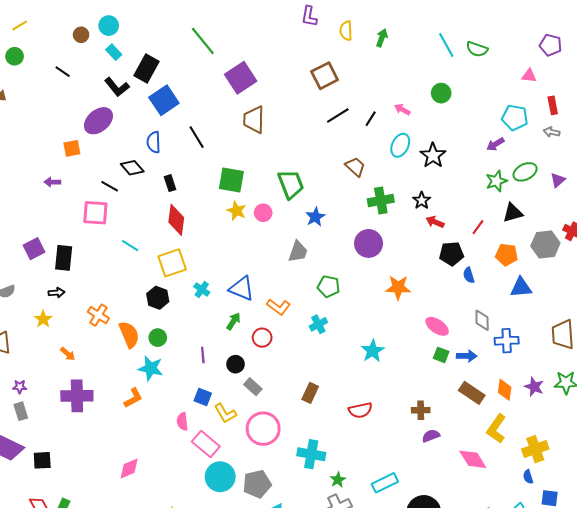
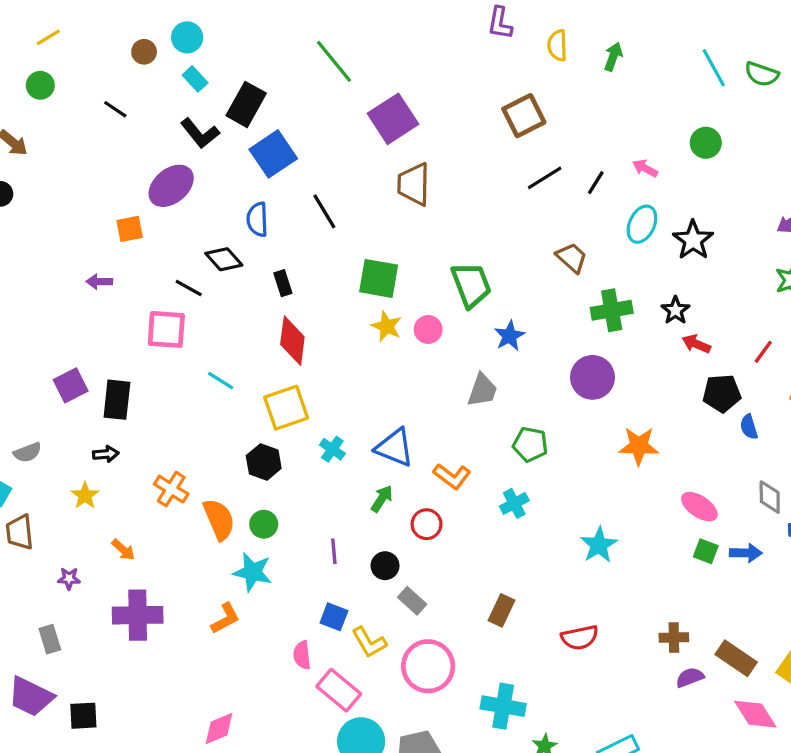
purple star: (20, 387) -> (69, 578), moved
brown rectangle: (472, 393) -> (736, 658), moved

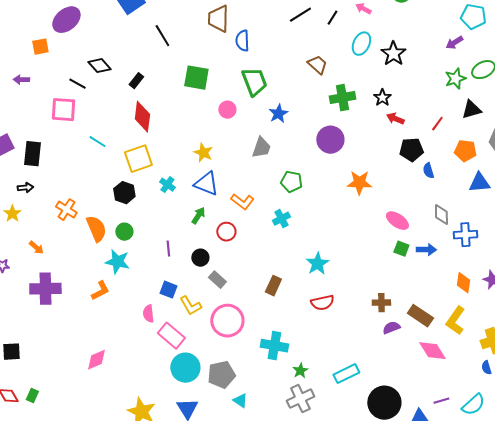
blue semicircle: (257, 219) -> (242, 41), moved
black rectangle: (283, 283) -> (136, 81), turned 56
yellow star: (387, 326) -> (203, 153), moved
cyan star: (599, 545) -> (317, 264), moved

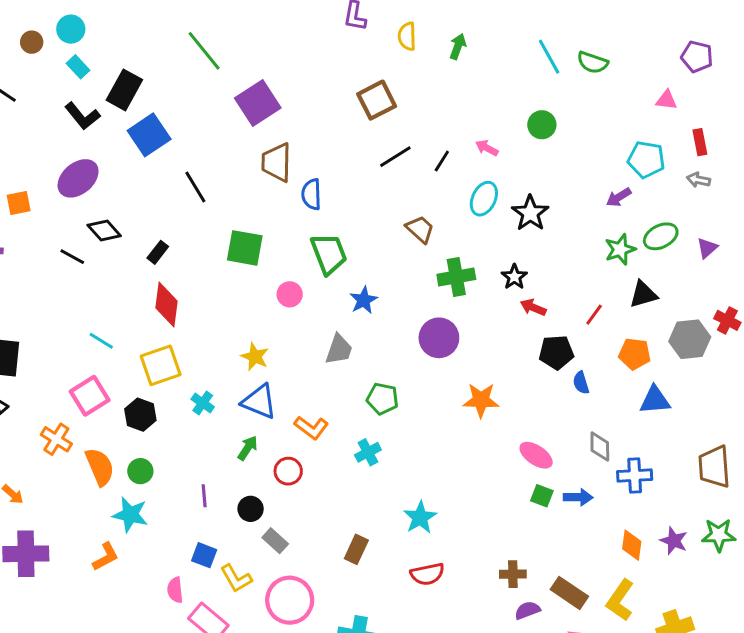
purple ellipse: (66, 20) -> (78, 178), moved
pink square: (63, 110) -> (90, 396), moved, turned -36

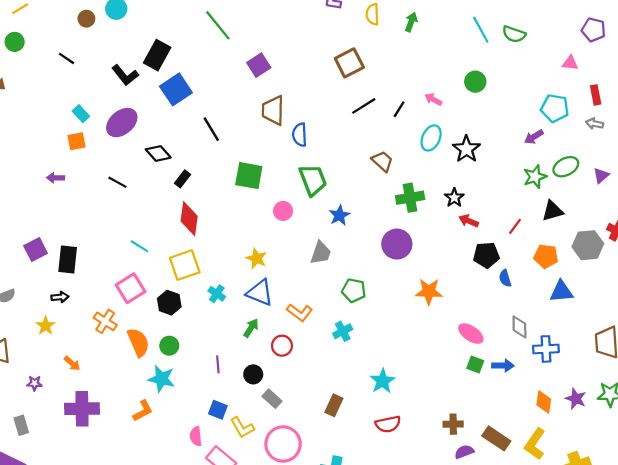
cyan rectangle: (78, 67) -> (81, 114), moved
purple square: (258, 103) -> (259, 65), size x0.7
black diamond: (104, 231) -> (158, 153), moved

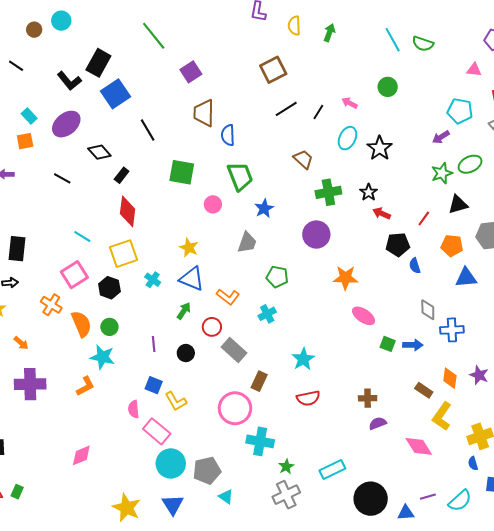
pink ellipse: (471, 334) -> (364, 316), moved
gray rectangle: (272, 399) -> (234, 350), moved, size x1.4
brown rectangle: (496, 438) -> (424, 390), moved, size x0.7
pink circle: (283, 444) -> (235, 408), moved

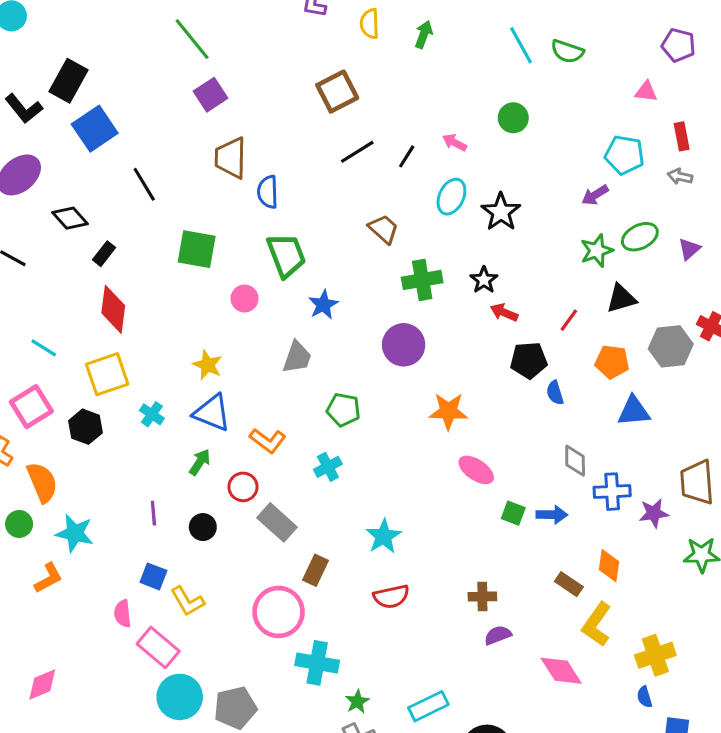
green line: (154, 36) -> (192, 39), moved
green circle: (109, 327) -> (19, 524), moved
purple star: (479, 375) -> (654, 513), moved, turned -30

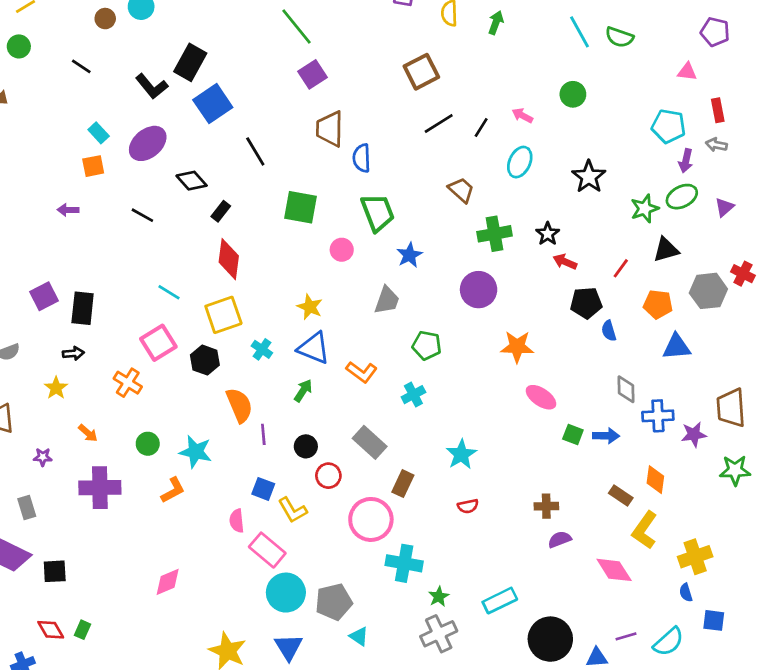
purple arrow: (595, 195) -> (686, 161), moved, turned -45
black star: (501, 212) -> (589, 177), moved
orange semicircle: (42, 482) -> (239, 405), moved
red circle: (243, 487) -> (328, 476), moved
red semicircle: (391, 597) -> (468, 506), size x0.7

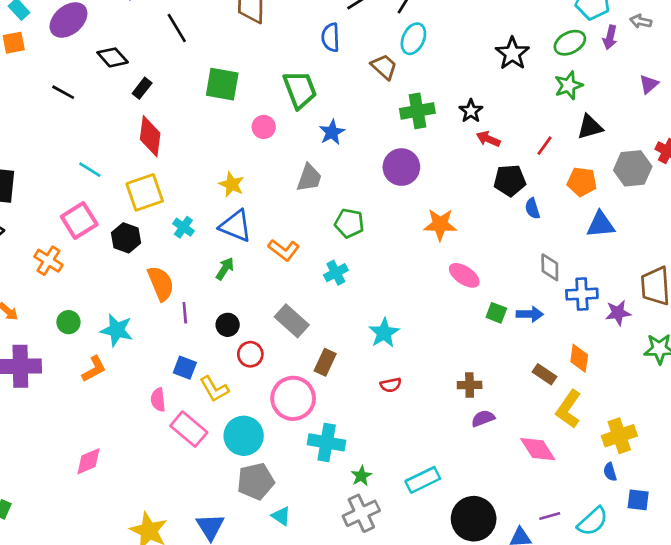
blue semicircle: (362, 158) -> (331, 37), moved
cyan ellipse: (520, 162) -> (413, 39), moved
green ellipse: (682, 197) -> (570, 43), moved
cyan circle: (286, 593) -> (244, 436), moved

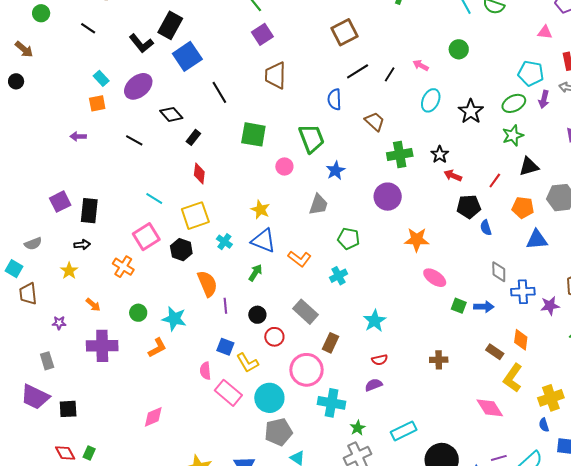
cyan ellipse: (413, 39) -> (431, 100), moved
red diamond: (150, 136) -> (199, 174), size x0.7
purple semicircle: (483, 418) -> (374, 385), moved

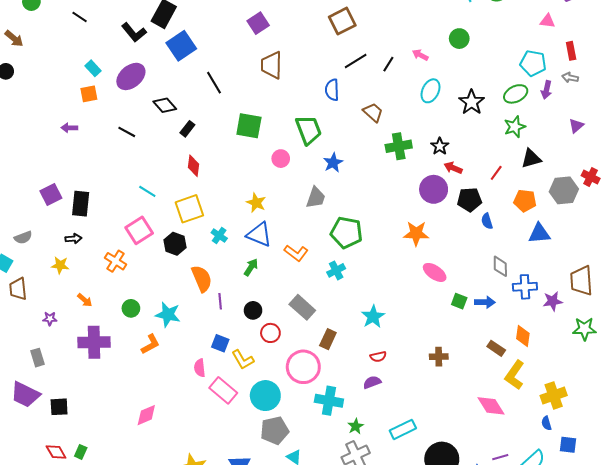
purple circle: (388, 197) -> (434, 189), moved
green pentagon: (349, 239) -> (346, 232), size x1.4
yellow star: (69, 271) -> (60, 265), turned -30

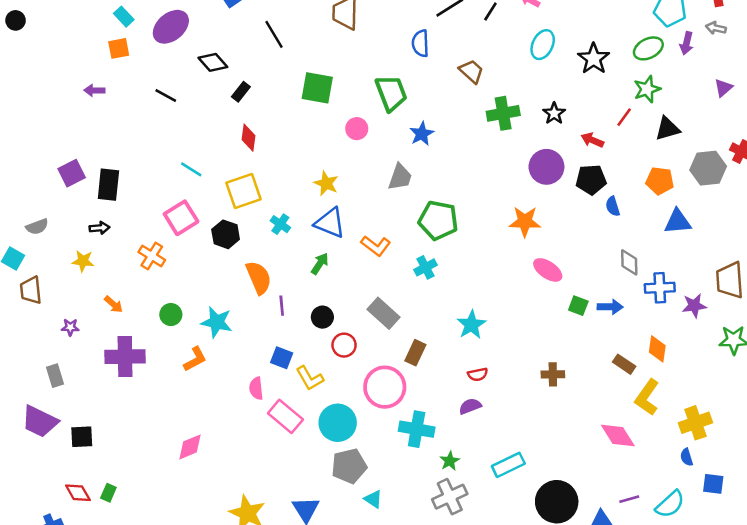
red arrow: (453, 168) -> (592, 140), moved
red line: (496, 173) -> (624, 117), moved

